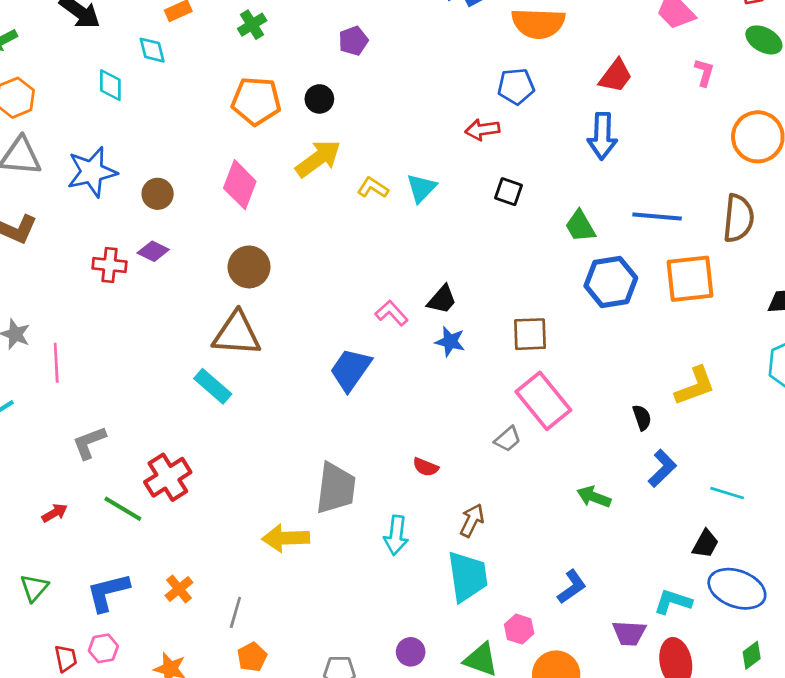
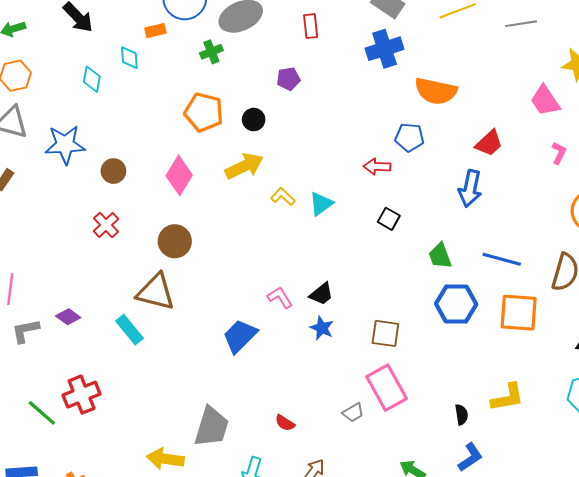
purple diamond: (153, 251) -> (68, 317), moved
red cross: (109, 265) -> (106, 225), moved, turned 30
gray L-shape: (89, 443) -> (25, 331), moved

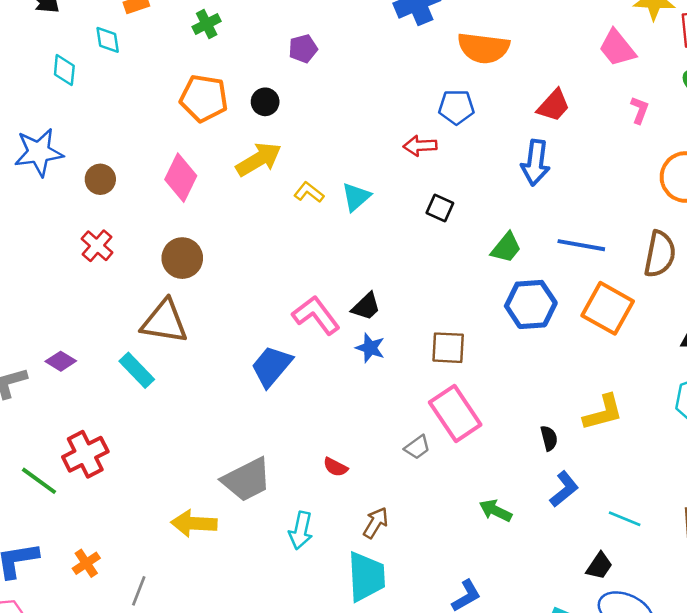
green trapezoid: (440, 256) -> (506, 248), turned -116
pink L-shape: (280, 297) -> (316, 315), size x1.5
orange square: (519, 313) -> (608, 308), turned 30
gray trapezoid: (212, 427) -> (247, 480), turned 51

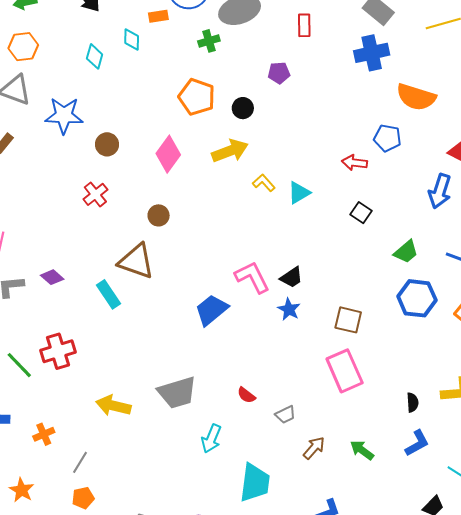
brown circle: (182, 258) -> (159, 215), size x0.7
gray trapezoid: (417, 447) -> (285, 415), moved
yellow arrow: (194, 523) -> (113, 406), moved
brown arrow: (376, 523) -> (314, 448), moved

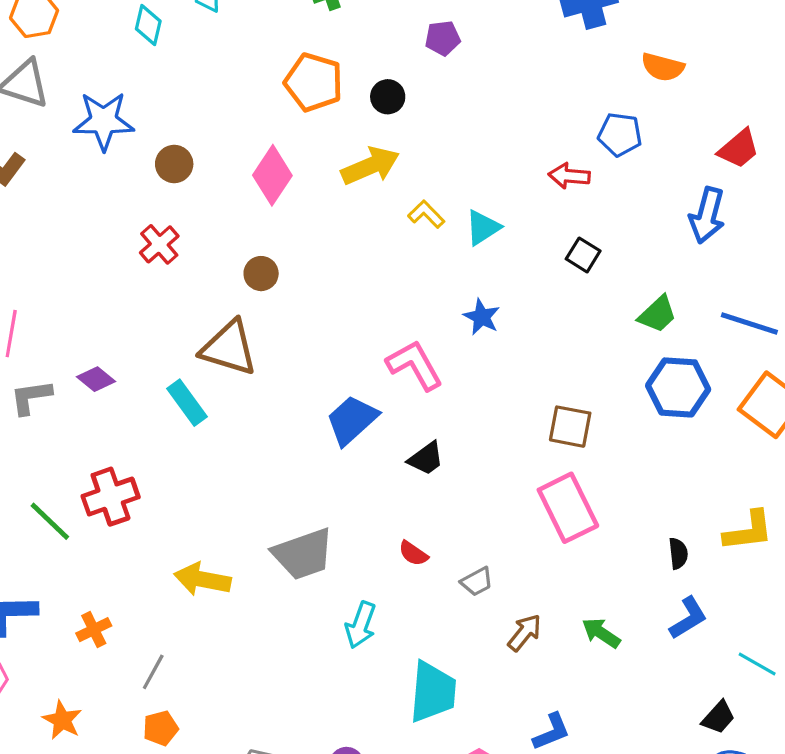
orange semicircle: (416, 97) -> (663, 67), size x0.7
black trapezoid: (292, 277) -> (426, 458), moved
blue star: (289, 309) -> (482, 317), moved

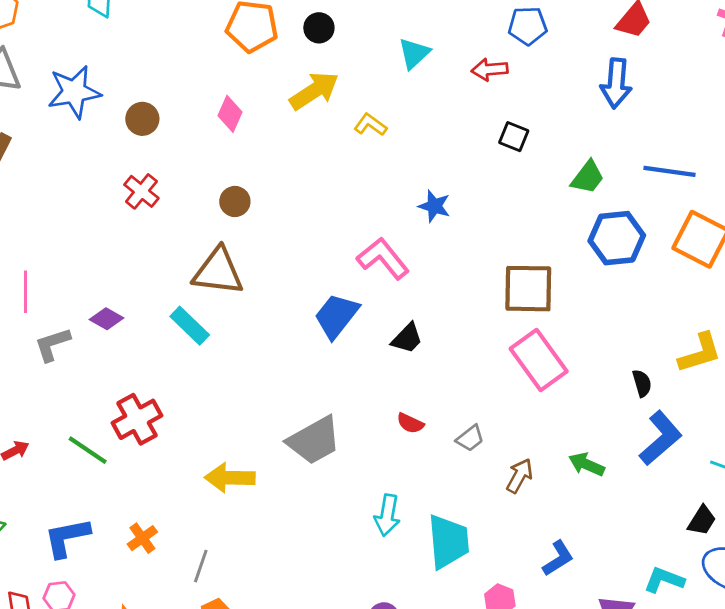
pink diamond: (272, 175) -> (230, 114), size x0.7
cyan triangle: (483, 228) -> (414, 53), moved
brown square: (570, 427) -> (528, 289), size x1.4
blue L-shape: (688, 618) -> (661, 438), size x1.4
cyan arrow: (361, 625) -> (387, 515), moved

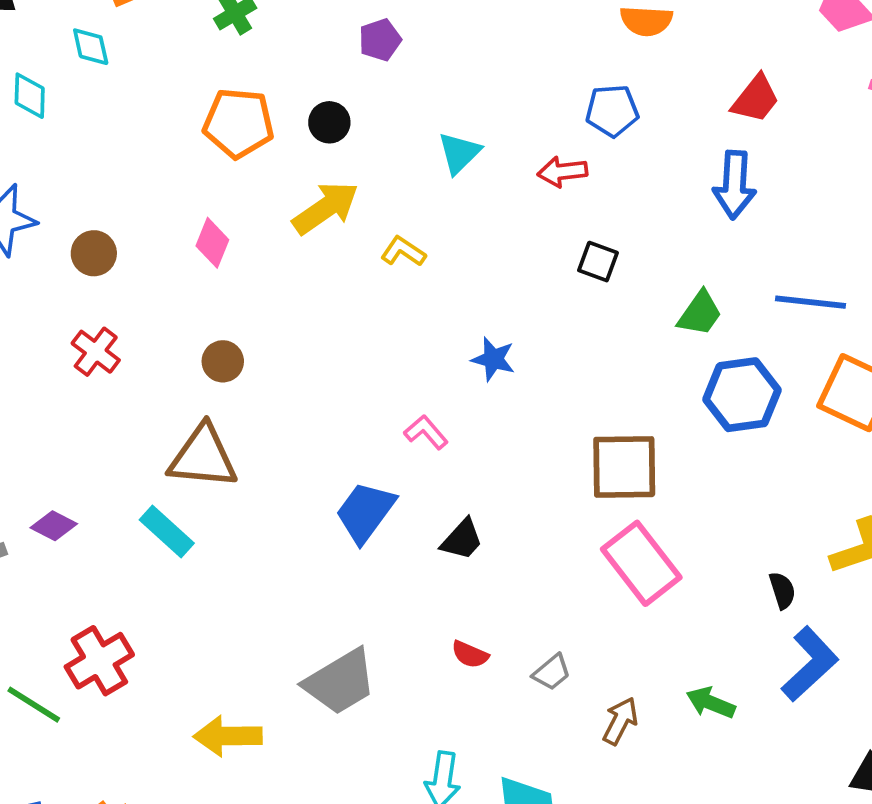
pink L-shape: (383, 258) -> (426, 432), size x0.6

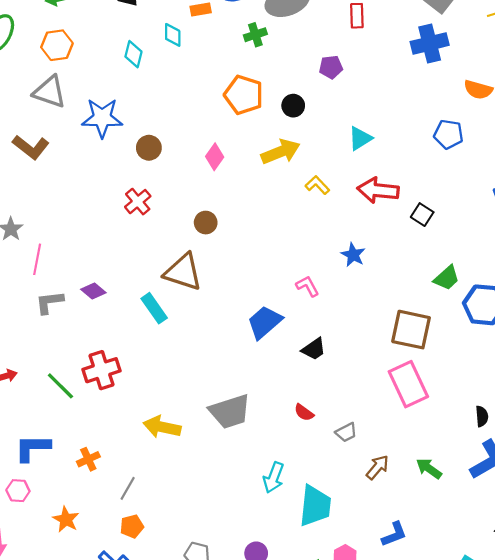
red arrow: (562, 172) -> (378, 190), moved, size x1.5
green trapezoid: (700, 313) -> (447, 278), moved

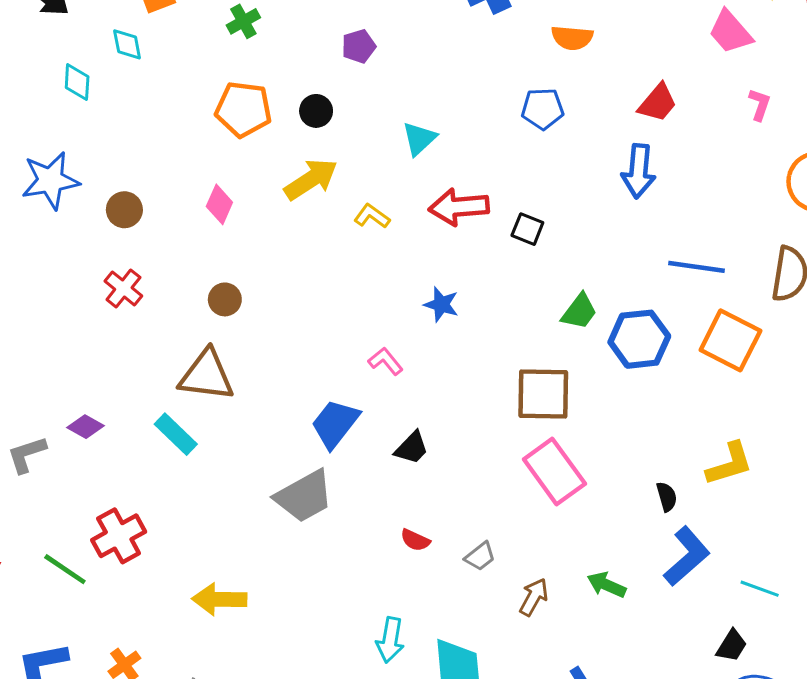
gray trapezoid: (230, 411) -> (304, 496), moved

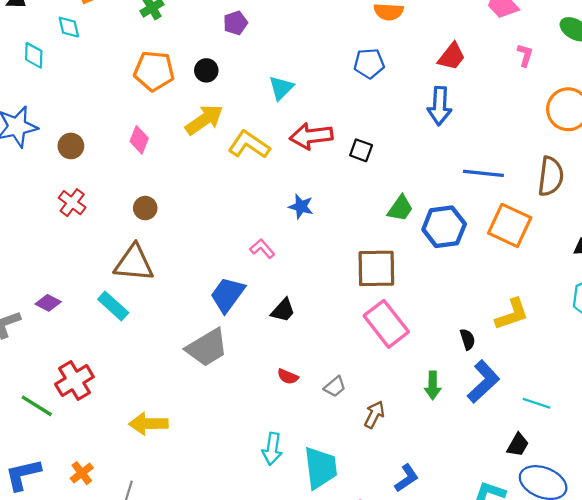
yellow L-shape: (372, 216) -> (249, 145), size x1.6
green arrow: (606, 585) -> (433, 385), moved, turned -112

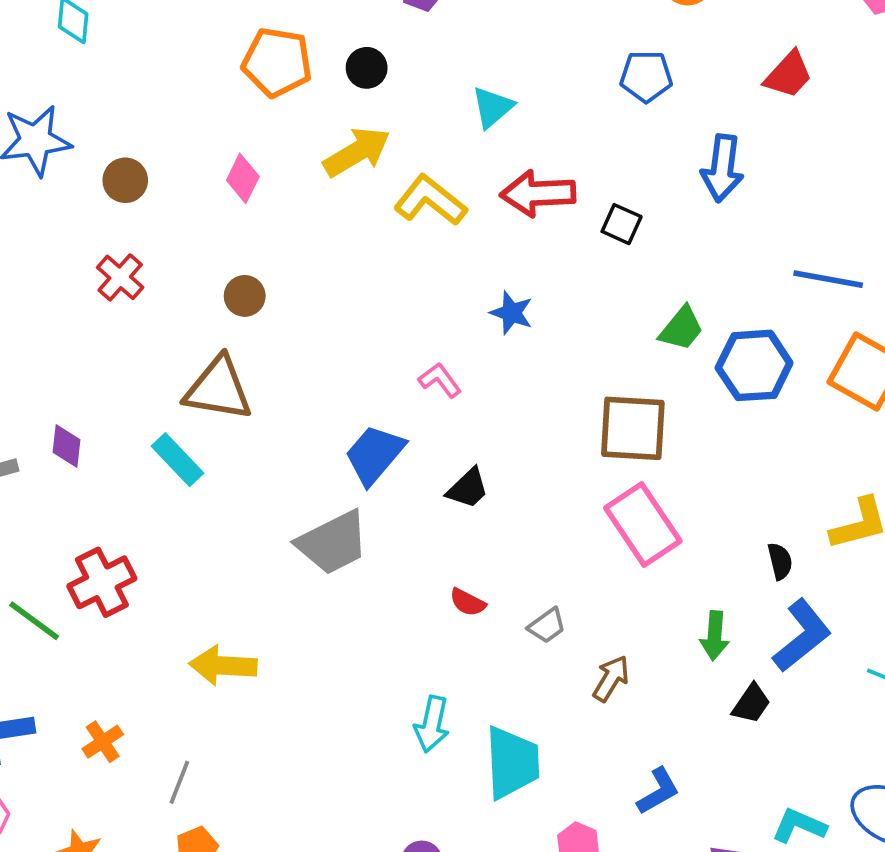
blue arrow: (440, 106) -> (722, 168), moved
purple diamond: (48, 303) -> (66, 446), turned 65
black trapezoid: (518, 445) -> (751, 704), moved

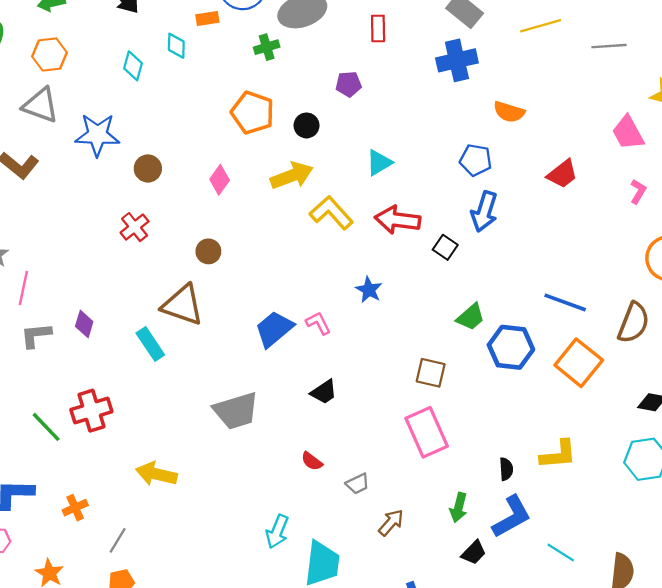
blue arrow: (722, 168) -> (484, 211), moved
brown square: (633, 428) -> (431, 373), size x0.7
blue trapezoid: (375, 455) -> (274, 329), moved

